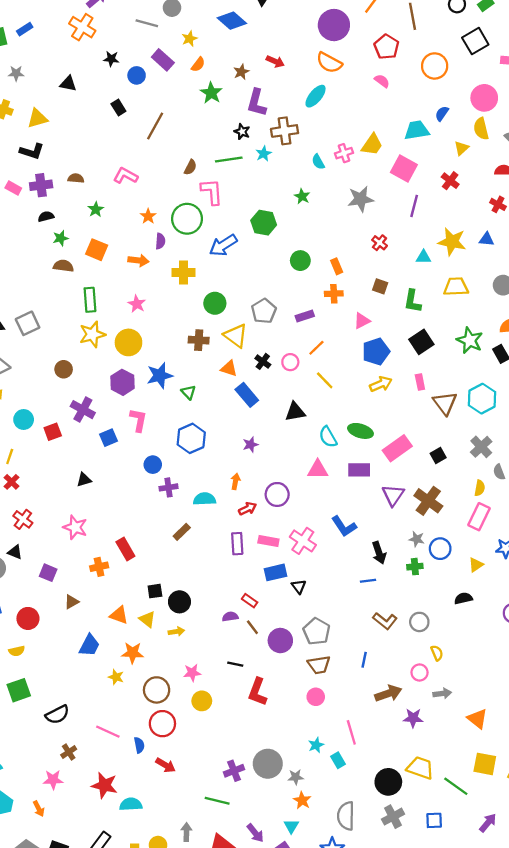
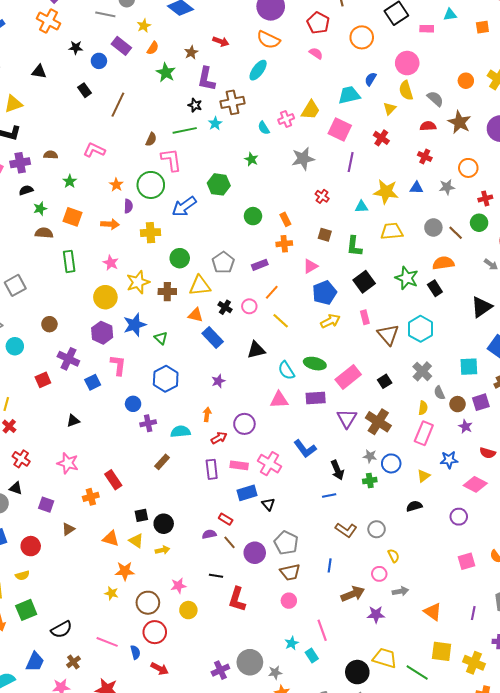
yellow star: (92, 334) -> (138, 282), moved
yellow triangle: (236, 336) -> (200, 286), turned -40
cyan circle: (24, 420) -> (15, 346), moved
blue trapezoid: (89, 645) -> (35, 662), moved

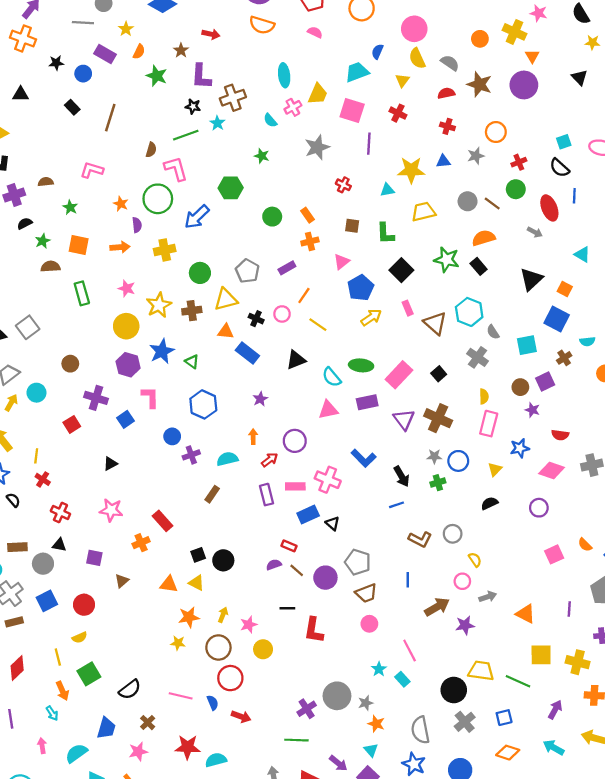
cyan ellipse: (258, 70) -> (284, 75), moved, turned -35
gray semicircle: (439, 393) -> (493, 332), moved
yellow arrow: (162, 550) -> (223, 615), moved, turned -48

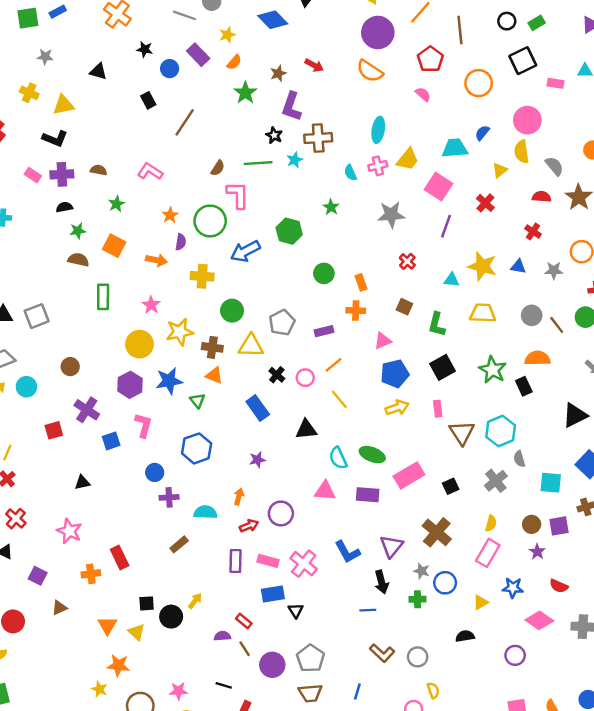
orange triangle: (226, 332) -> (214, 375), moved
purple triangle: (404, 419) -> (391, 546), moved
orange triangle: (169, 584) -> (107, 625), turned 36
yellow arrow: (223, 615) -> (195, 601), moved

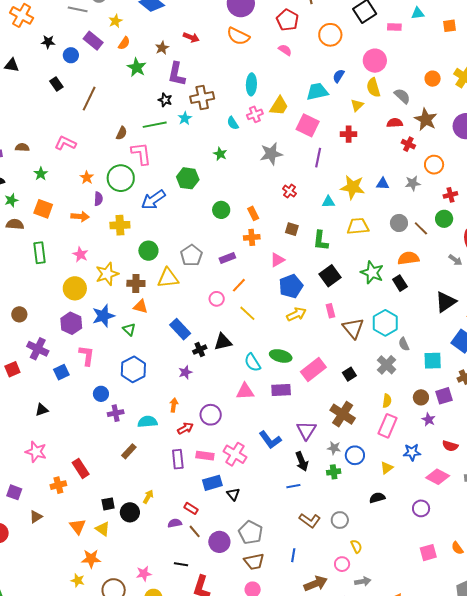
red cross: (485, 203) -> (349, 134), turned -35
red cross: (533, 231) -> (408, 144), moved
black cross: (277, 375) -> (200, 350), moved, turned 32

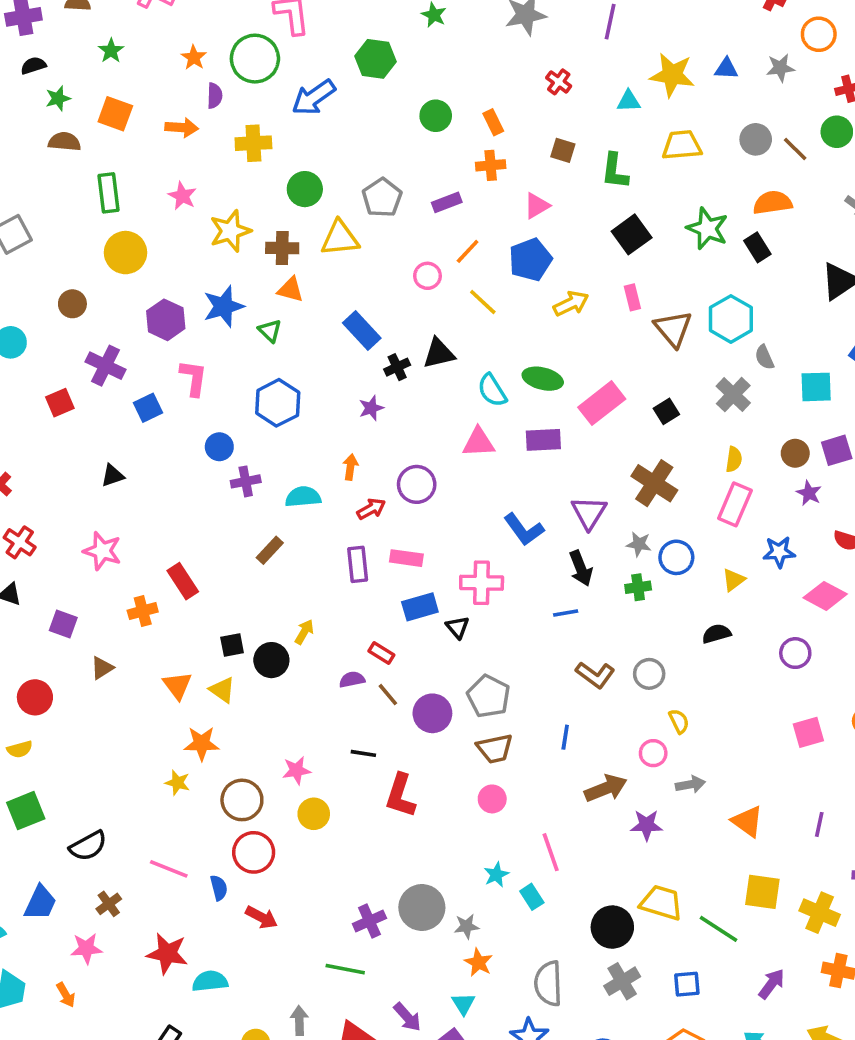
blue pentagon: (291, 286) -> (530, 260), moved
yellow circle: (75, 288) -> (126, 253), moved
pink cross: (235, 454) -> (482, 583), moved, turned -30

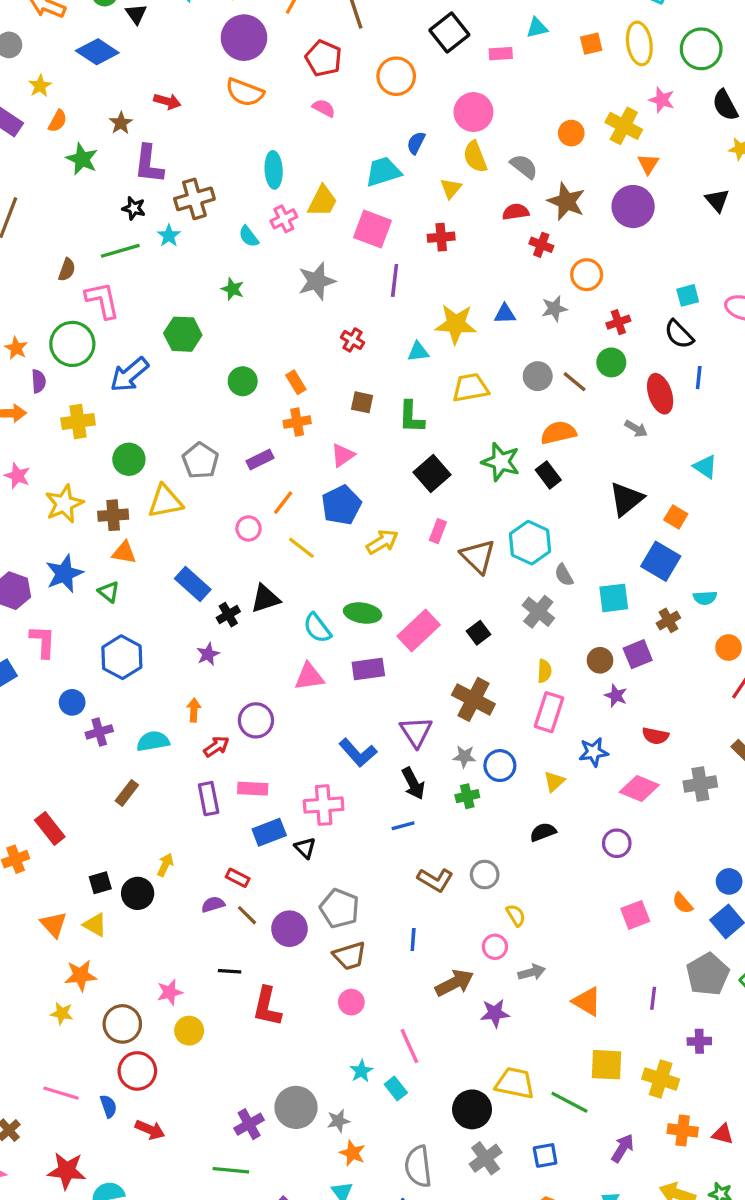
pink rectangle: (632, 297) -> (438, 531), turned 40

